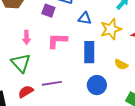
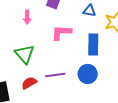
pink arrow: (26, 37) -> (27, 17), moved
blue circle: (97, 85) -> (88, 74), moved

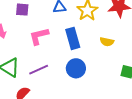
purple line: (55, 75) -> (39, 70), moved

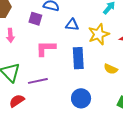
blue circle: (76, 68) -> (81, 98), moved

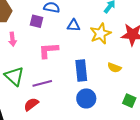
blue rectangle: (78, 58) -> (81, 70), moved
red semicircle: (17, 101) -> (31, 104), moved

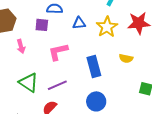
blue circle: (86, 98) -> (96, 101), moved

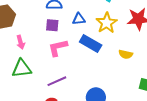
purple square: (42, 25) -> (52, 25), moved
blue rectangle: (94, 66) -> (91, 44), moved, turned -45
green triangle: (29, 83) -> (22, 68), moved, turned -40

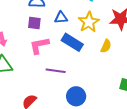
yellow semicircle: (126, 54) -> (106, 46), moved, turned -80
purple line: (57, 81) -> (56, 71), moved, turned 30

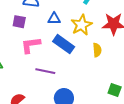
purple square: (34, 23) -> (19, 22), moved
yellow semicircle: (106, 46) -> (97, 50), turned -32

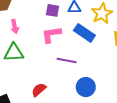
purple square: (19, 22) -> (52, 10), moved

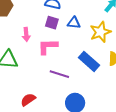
pink arrow: (15, 27) -> (26, 34), moved
blue rectangle: (84, 33) -> (89, 61), moved

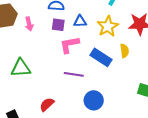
pink arrow: (26, 34) -> (29, 24), moved
pink L-shape: (48, 47) -> (70, 45), moved

